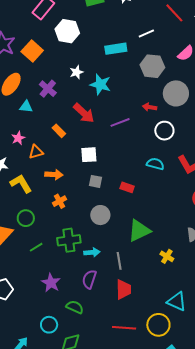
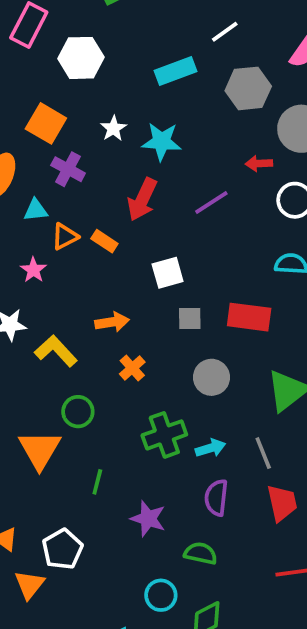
orange square: (32, 51) -> (46, 123), moved
red arrow: (84, 113) -> (142, 199), turned 85
orange triangle: (36, 152) -> (65, 236), moved
red rectangle: (127, 187) -> (249, 317), size x1.6
green line: (36, 247) -> (97, 482), moved, turned -32

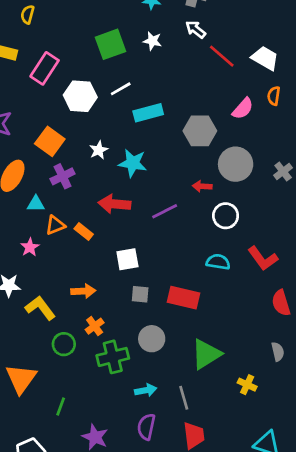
white line: (225, 32) -> (121, 89), moved
purple cross: (68, 169) -> (63, 176), turned 30
red arrow: (142, 199) -> (114, 204), turned 64
green circle: (78, 412) -> (64, 344), moved
green cross: (164, 435) -> (113, 357), moved

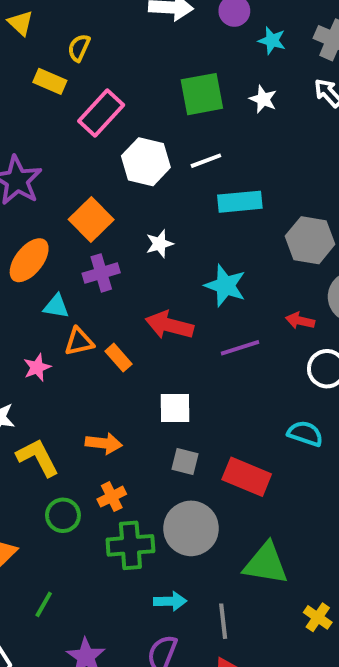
yellow semicircle: (27, 14) -> (79, 48), moved
cyan star: (133, 163) -> (225, 286), moved
gray circle: (152, 339) -> (191, 528), size x1.4
green triangle: (206, 354) -> (266, 564), turned 32

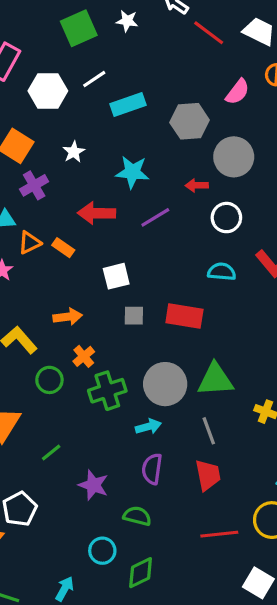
gray circle: (191, 528) -> (165, 384), moved
green line: (44, 604) -> (51, 452), turned 35
gray line: (223, 621) -> (209, 431), moved

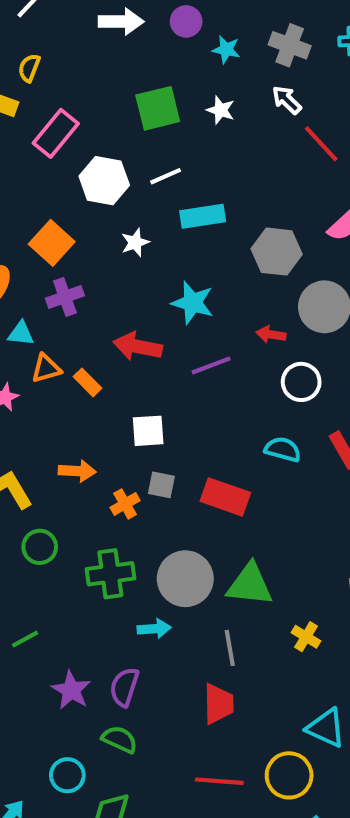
white star: (74, 152) -> (135, 242), moved
orange cross: (84, 356) -> (125, 504), moved
purple semicircle: (152, 469) -> (124, 687), moved

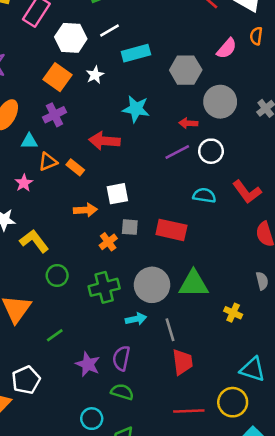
orange square: (52, 243) -> (57, 77), moved
purple line: (211, 365) -> (177, 152), moved
orange arrow: (77, 471) -> (85, 210), moved
gray line: (230, 648) -> (170, 330), moved

